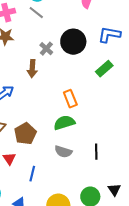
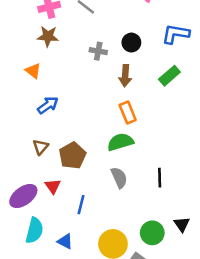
black circle: (73, 42) -> (131, 43), size x0.6
gray cross: (46, 49) -> (98, 51), turned -32
brown arrow: (32, 69) -> (125, 76), moved
gray semicircle: (63, 152) -> (119, 178), turned -132

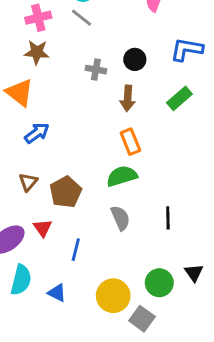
orange triangle: (33, 71) -> (20, 93), size x1.5

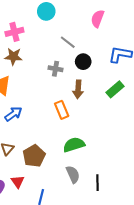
gray line: (81, 18) -> (68, 42), moved
orange rectangle: (130, 142) -> (62, 110), moved
black line: (168, 218) -> (98, 183), moved

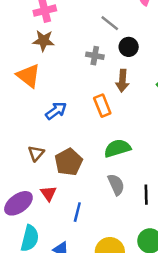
blue arrow: (13, 114) -> (56, 111), moved

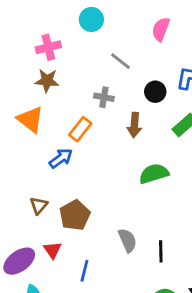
black circle: (129, 47) -> (155, 92), moved
orange rectangle: (102, 106) -> (80, 129), moved, turned 60
green semicircle: (117, 148) -> (154, 174), moved

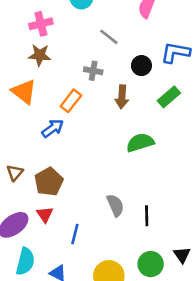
brown triangle: (39, 206) -> (15, 173), moved
brown pentagon: (75, 215) -> (49, 182), moved

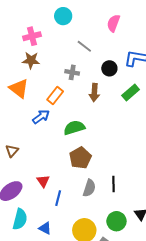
green semicircle: (140, 143) -> (74, 128), moved
brown pentagon: (49, 182) -> (80, 158), moved
gray semicircle: (115, 205) -> (89, 188), moved, turned 42
red triangle: (45, 214) -> (43, 181), moved

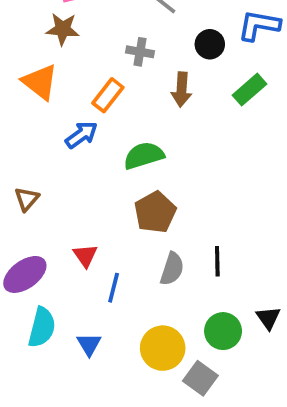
blue triangle: (45, 228) -> (89, 344), turned 32

